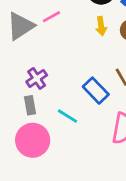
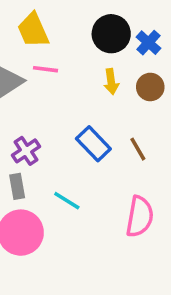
pink line: (51, 17) -> (46, 69), turned 36
blue rectangle: (96, 91) -> (93, 144), moved

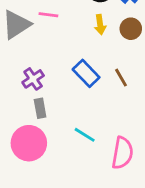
gray rectangle: (17, 186) -> (40, 108), moved
cyan line: (67, 201) -> (85, 135), moved
pink semicircle: (140, 217) -> (122, 153), moved

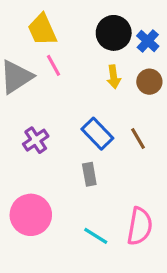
pink line: (48, 15) -> (54, 65), turned 54
gray rectangle: (40, 108) -> (89, 174), moved
cyan line: (85, 135) -> (96, 236), moved

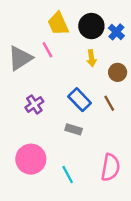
yellow trapezoid: (42, 30) -> (58, 24), moved
brown circle: (149, 82) -> (118, 72), moved
gray rectangle: (89, 174) -> (74, 129), turned -63
cyan line: (96, 236) -> (68, 175), moved, turned 30

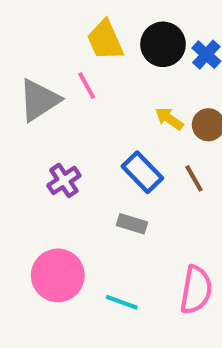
yellow arrow: (91, 58) -> (169, 119), moved, turned 133
cyan line: (68, 175) -> (122, 302), turned -42

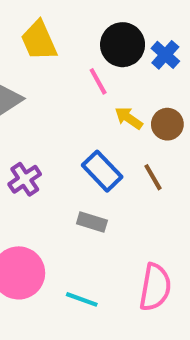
yellow trapezoid: (105, 40) -> (39, 41), moved
pink line: (87, 86) -> (98, 81), moved

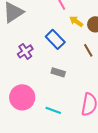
blue rectangle: (102, 171) -> (55, 39), moved

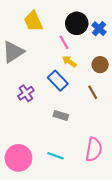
yellow arrow: (76, 21) -> (69, 61), moved
pink circle: (22, 97) -> (18, 158), moved

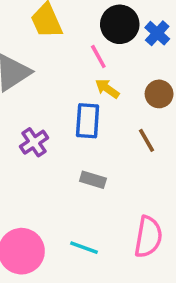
blue rectangle: (58, 81) -> (88, 121), turned 48

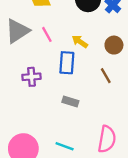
pink line: (98, 56) -> (47, 34), moved
purple cross: (34, 142) -> (32, 77), turned 30

